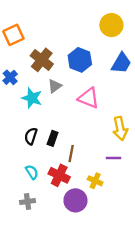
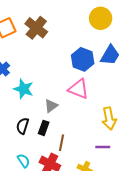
brown cross: (42, 60) -> (36, 28), moved
blue hexagon: (80, 60) -> (83, 59), moved
gray triangle: (55, 86) -> (51, 106), moved

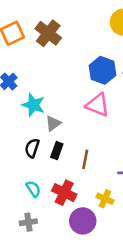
gray triangle: (51, 106) -> (53, 123), moved
brown line: (62, 143) -> (85, 159), moved

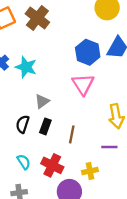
cyan star: (33, 105) -> (26, 67), moved
pink triangle: (98, 105) -> (83, 84), turned 35
yellow cross: (105, 199) -> (90, 171), turned -35

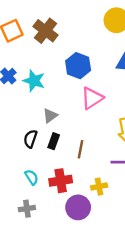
blue hexagon: (88, 52) -> (78, 66), moved
pink triangle: (83, 84) -> (92, 98), turned 30
red cross: (52, 165) -> (61, 181), turned -35

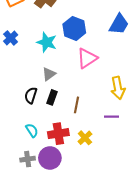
cyan star: (34, 81) -> (47, 42), moved
yellow cross: (99, 187) -> (85, 138), moved, turned -32
purple circle: (78, 207) -> (50, 158), moved

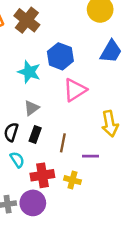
purple line: (111, 117) -> (91, 156), moved
cyan semicircle: (32, 130) -> (17, 160), moved
yellow cross: (85, 138) -> (72, 180), turned -32

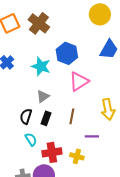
brown line: (63, 143) -> (72, 116), moved

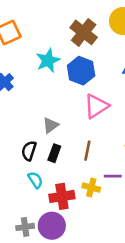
brown cross: (39, 23) -> (84, 32), moved
cyan star: (41, 66) -> (48, 60), moved, turned 30
yellow cross: (77, 156) -> (91, 188), moved

